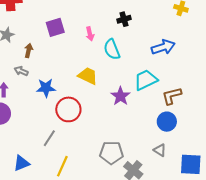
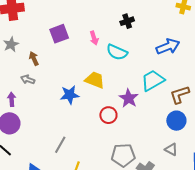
cyan semicircle: (112, 49) -> (117, 52), turned -40
brown arrow: (29, 50) -> (34, 59), turned -32
blue star: (46, 88) -> (70, 95), moved
red circle: (68, 109) -> (108, 115), moved, size x0.7

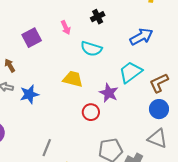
pink arrow: (94, 38) -> (66, 28), moved
blue star: (70, 95) -> (29, 94), moved
gray triangle: (171, 150) -> (157, 138), size x1.5

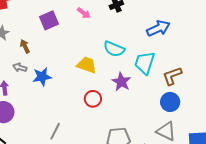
pink arrow: (66, 28) -> (84, 13), turned -32
cyan semicircle: (91, 49) -> (114, 49), moved
cyan trapezoid: (130, 72) -> (145, 63), turned -40
red circle: (91, 112) -> (93, 99), moved

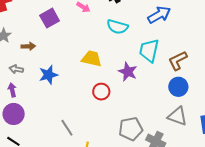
brown arrow: (25, 46) -> (28, 46), turned 120
cyan semicircle: (114, 49) -> (117, 27), moved
gray arrow: (20, 67) -> (16, 69), moved
gray line: (55, 131) -> (67, 128), turned -54

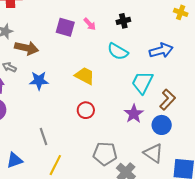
purple square: (50, 18) -> (65, 27), moved, turned 30
brown arrow: (28, 46) -> (27, 48), size x1.6
brown L-shape: (178, 61) -> (168, 100), turned 145
purple star: (128, 72) -> (134, 114), moved

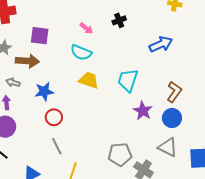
purple square: (65, 27) -> (40, 36), moved
cyan semicircle: (118, 51) -> (81, 52), moved
cyan trapezoid: (142, 82) -> (128, 80), moved
red circle: (86, 110) -> (54, 117), moved

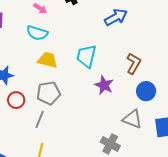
blue circle: (172, 118) -> (146, 91), moved
gray line: (57, 146) -> (40, 119), moved, turned 54
gray pentagon: (120, 154) -> (49, 93), moved

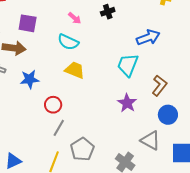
cyan trapezoid: (86, 56) -> (128, 65), moved
gray pentagon: (49, 93) -> (82, 149), moved, turned -30
red circle: (16, 100) -> (53, 105), moved

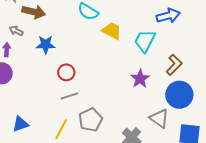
yellow trapezoid: (75, 70) -> (112, 31), moved
blue circle: (168, 115) -> (179, 95), size x1.4
gray line: (59, 128) -> (69, 96), turned 36

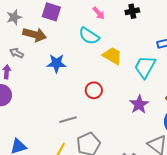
blue star: (46, 45) -> (56, 63), moved
red circle: (66, 72) -> (94, 90), moved

